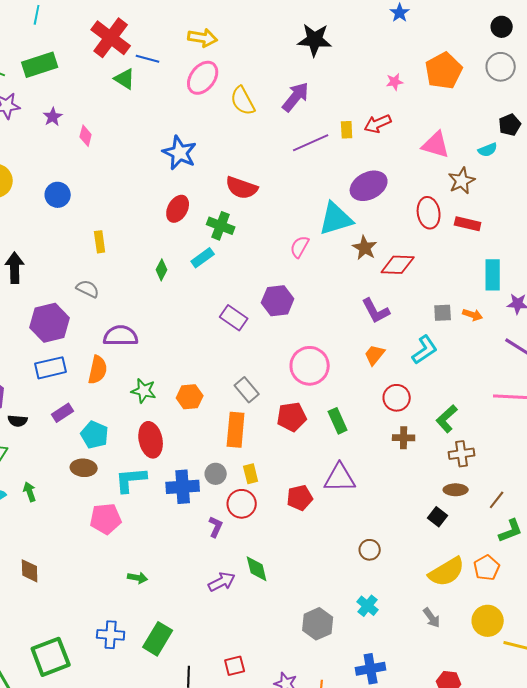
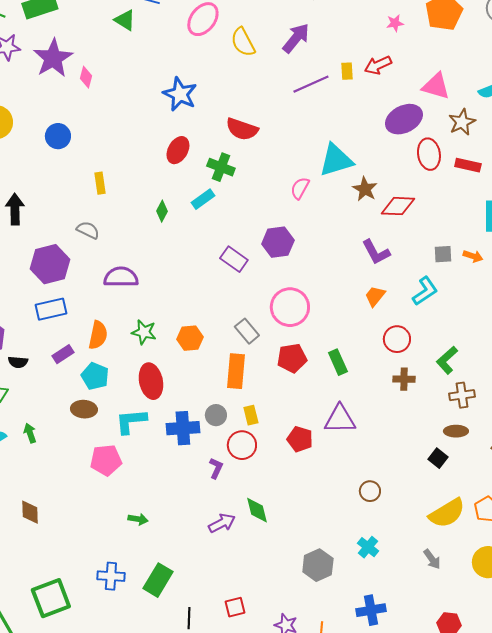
purple star: (53, 117) -> (53, 58), size x2.0
purple ellipse: (369, 186) -> (404, 119), moved
pink circle: (310, 366) -> (290, 307), moved
orange semicircle: (98, 370) -> (98, 335), moved
red pentagon: (300, 498) -> (300, 439), turned 30

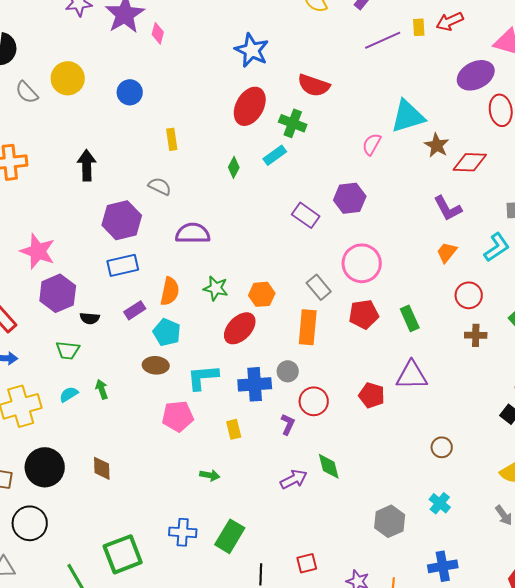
red ellipse: (178, 150) -> (250, 106), size x1.4
red ellipse: (151, 381) -> (240, 328), moved, turned 56
yellow rectangle: (251, 415) -> (234, 429), moved

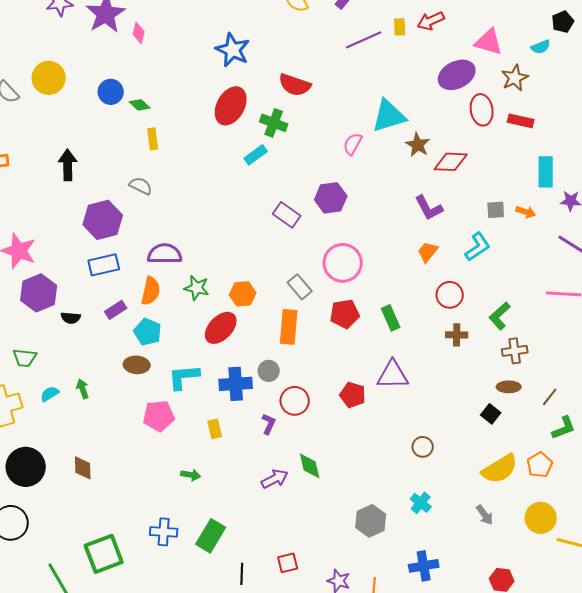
green diamond: (234, 167) -> (140, 105), moved, turned -75
purple semicircle: (193, 233) -> (165, 254), moved
green trapezoid: (68, 350) -> (25, 358), moved

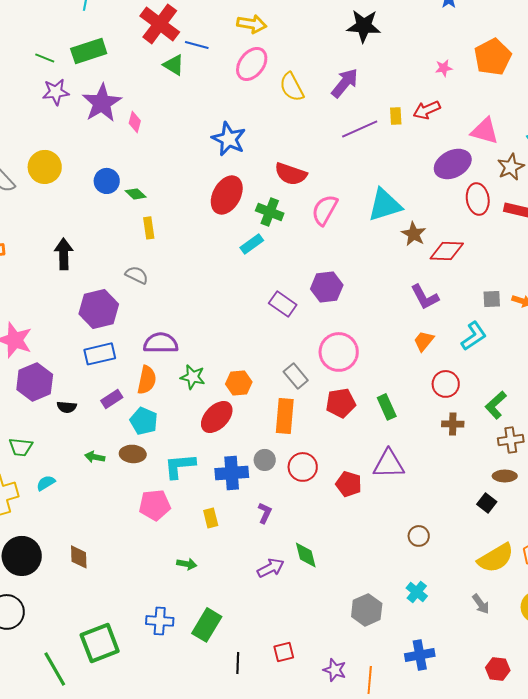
pink semicircle: (353, 144) -> (325, 210), moved, size x1.4
green arrow: (83, 389) -> (95, 457), moved, turned -60
red circle: (295, 401) -> (303, 467), moved

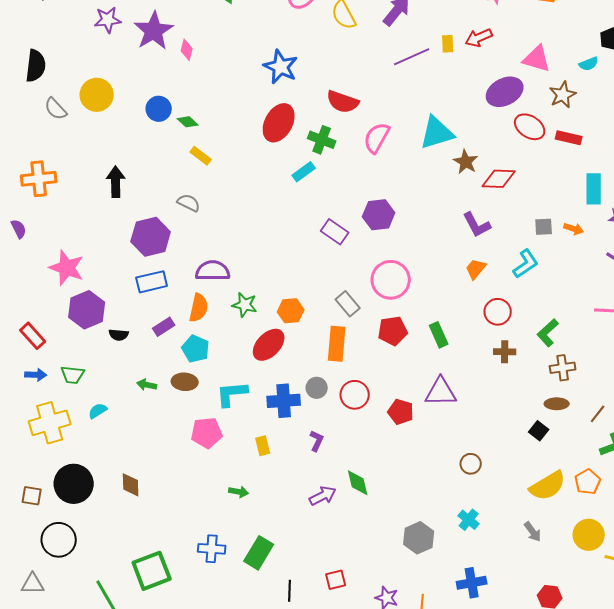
red ellipse: (478, 199) -> (530, 127), turned -48
yellow rectangle: (149, 228) -> (201, 156), turned -45

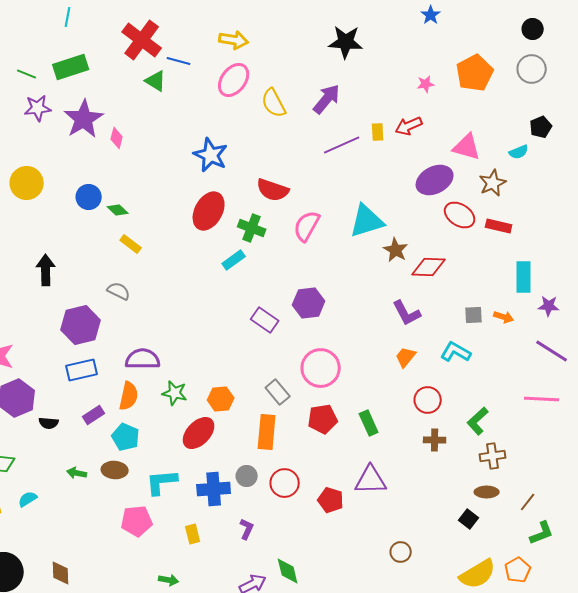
cyan L-shape: (526, 264) -> (456, 352), turned -116

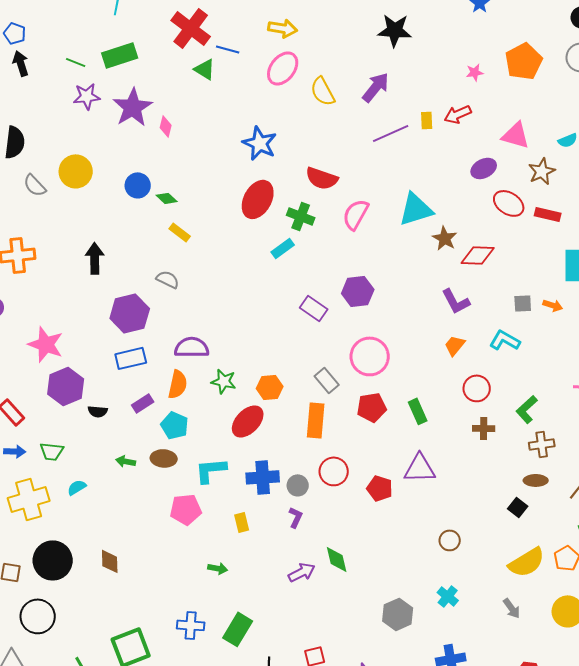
purple ellipse: (435, 180) -> (484, 168), size x0.7
gray circle: (247, 476) -> (298, 485), moved

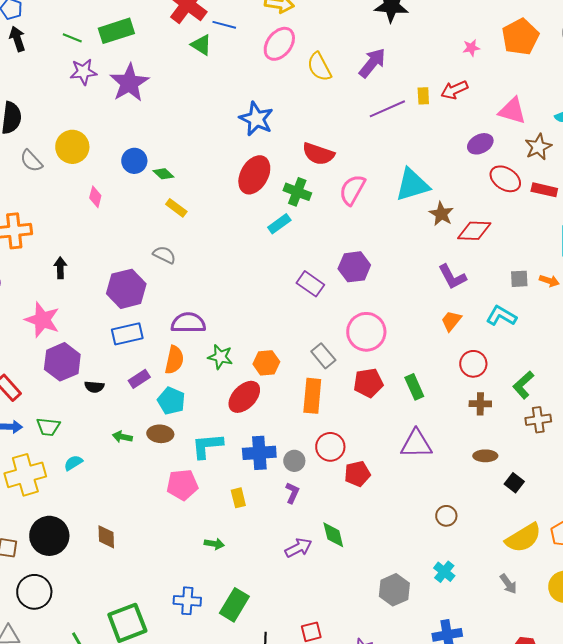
pink diamond: (166, 126) -> (95, 197), moved
black arrow: (95, 258) -> (60, 268), moved, size x0.7
brown ellipse: (536, 480) -> (485, 456), moved
red pentagon: (380, 488) -> (357, 474), moved, turned -30

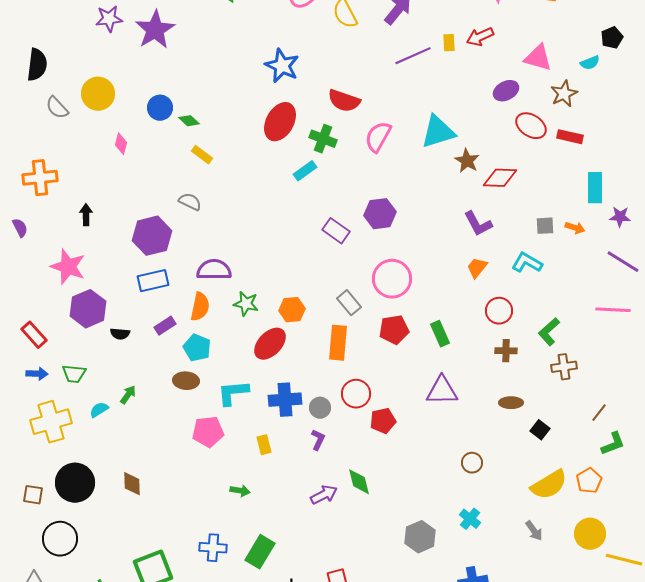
green arrow: (122, 437) -> (128, 395), moved, turned 114

